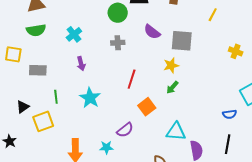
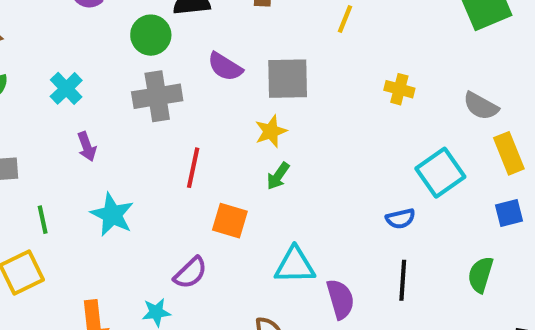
gray cross: (118, 43) -> (157, 96), size x1.6
orange square: (147, 107) -> (230, 221), turned -30

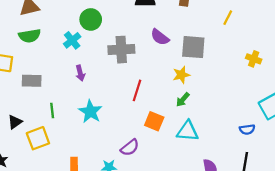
green circle: (151, 35) -> (91, 19), moved
cyan triangle: (295, 265) -> (188, 131), moved

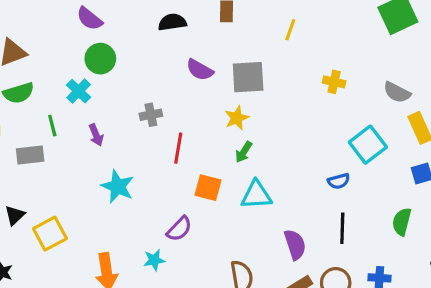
gray cross: (121, 50) -> (151, 115), moved, size x0.6
green line: (52, 111) -> (52, 126), moved

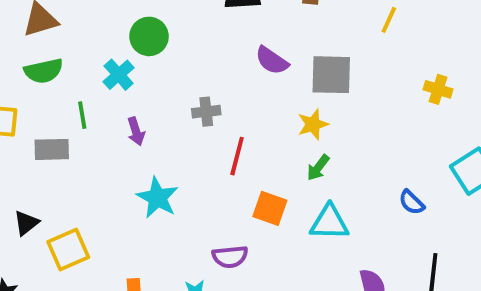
blue semicircle: (339, 181) -> (412, 202), moved, turned 55
purple semicircle: (179, 229) -> (230, 257), turned 36

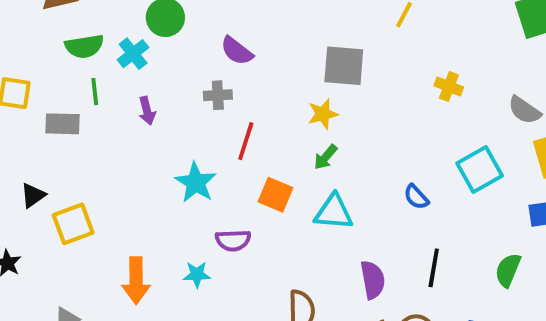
purple semicircle: (272, 61) -> (237, 51), moved
green semicircle: (44, 71) -> (84, 46), moved
cyan star: (157, 198) -> (196, 183), moved

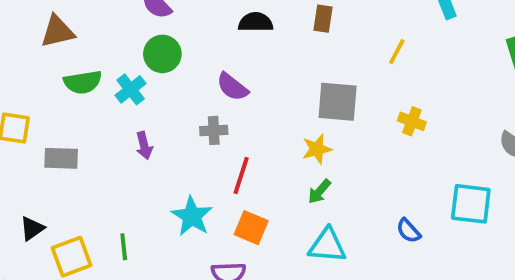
yellow cross: (449, 86) -> (412, 121), moved
green line: (95, 92) -> (124, 247), moved
cyan square: (480, 169) -> (471, 204), turned 36
orange square: (276, 195) -> (251, 228), moved

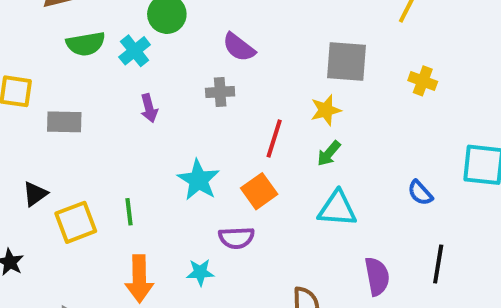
red line: (241, 176) -> (274, 138), moved
orange square: (251, 228) -> (259, 191), turned 32

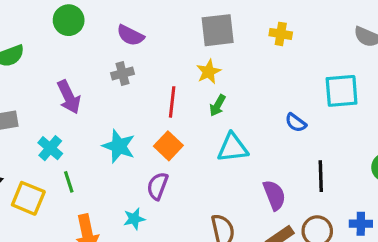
cyan cross: (135, 51) -> (50, 148), moved
purple arrow: (149, 108) -> (69, 97), size x1.5
yellow square: (76, 222) -> (28, 198), turned -36
purple semicircle: (236, 238) -> (158, 186), turned 124

